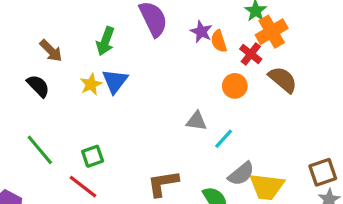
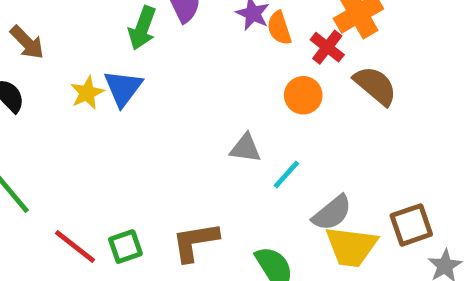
green arrow: (105, 41) -> (142, 28), moved
green square: (93, 156) -> (125, 247), moved
brown square: (323, 172) -> (411, 225), moved
gray semicircle: (241, 174) -> (332, 213), moved

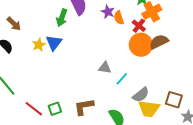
brown semicircle: (375, 86) -> (159, 42), turned -66
orange circle: (303, 95) -> (141, 45), moved, size x1.5
brown square: (411, 225) -> (174, 100), turned 36

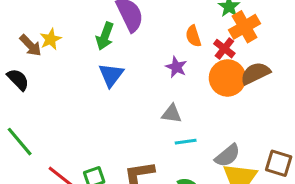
purple star: (108, 12) -> (176, 67), moved
blue triangle: (54, 43) -> (111, 75), moved
yellow star: (39, 45) -> (51, 39), moved
cyan line: (122, 79) -> (186, 142), moved, turned 40

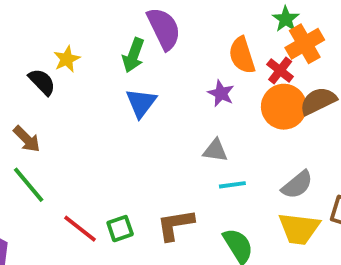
orange semicircle: (193, 36) -> (242, 55), size x1.4
brown arrow: (30, 45) -> (27, 139), moved
black semicircle: (18, 80) -> (42, 82), moved
gray semicircle: (227, 156) -> (297, 185), moved

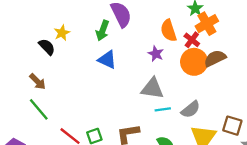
blue triangle: (141, 103) -> (107, 60), turned -42
gray triangle: (215, 150) -> (152, 88), size x1.5
gray semicircle: (297, 185) -> (191, 109), moved

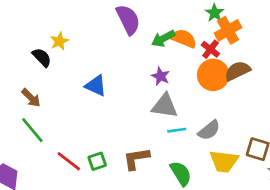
green arrow: (103, 31) -> (163, 38), moved, turned 42
orange semicircle: (169, 31) -> (183, 38), turned 130
purple star: (156, 54) -> (161, 76), moved
blue triangle: (107, 60) -> (96, 86), moved

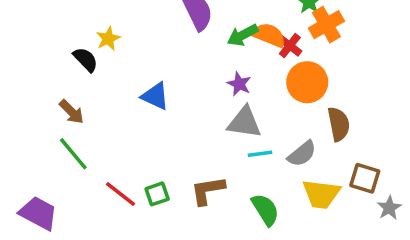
red cross: (210, 49) -> (290, 46), moved
brown semicircle: (237, 71) -> (339, 124), moved, turned 105

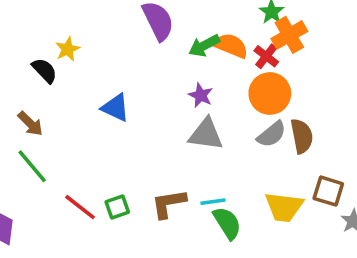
red cross: (290, 46) -> (266, 56), moved
cyan line: (260, 154) -> (213, 202), moved
gray semicircle: (302, 154) -> (272, 134), moved

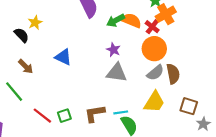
brown arrow: (30, 124) -> (26, 66), moved
yellow trapezoid: (284, 207) -> (154, 102), moved, turned -65

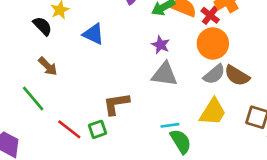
blue triangle: (63, 57) -> (93, 34), moved
brown semicircle: (173, 74) -> (237, 76), turned 132
brown L-shape: (95, 113) -> (116, 104), moved

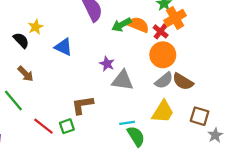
purple star: (161, 45) -> (107, 64), moved

